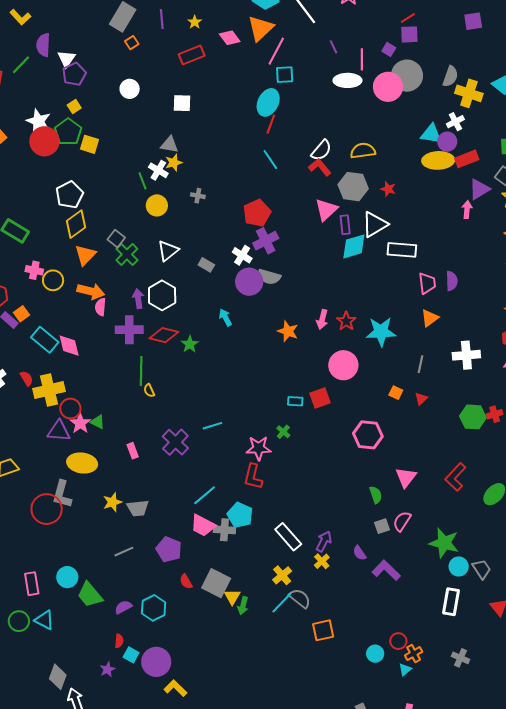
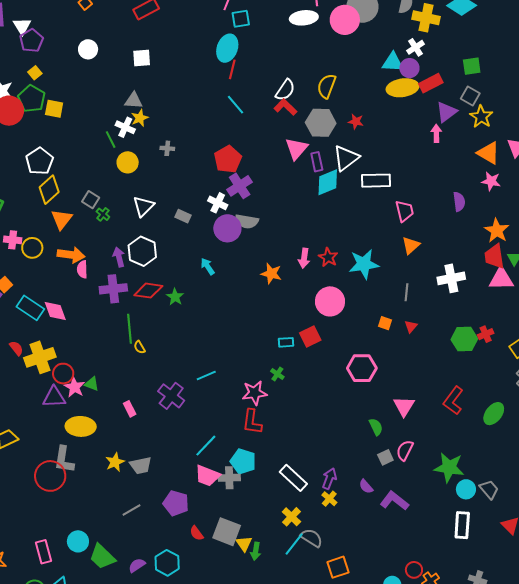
yellow semicircle: (363, 151) -> (327, 86), turned -55
green cross: (127, 254) -> (103, 214), size x0.6
purple semicircle: (452, 281) -> (459, 202), moved

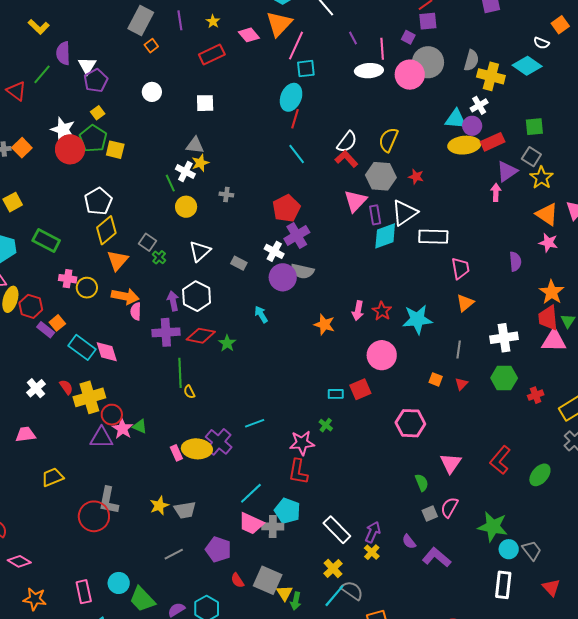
green hexagon: (464, 339) -> (504, 378), moved
yellow ellipse: (81, 426) -> (197, 449), moved

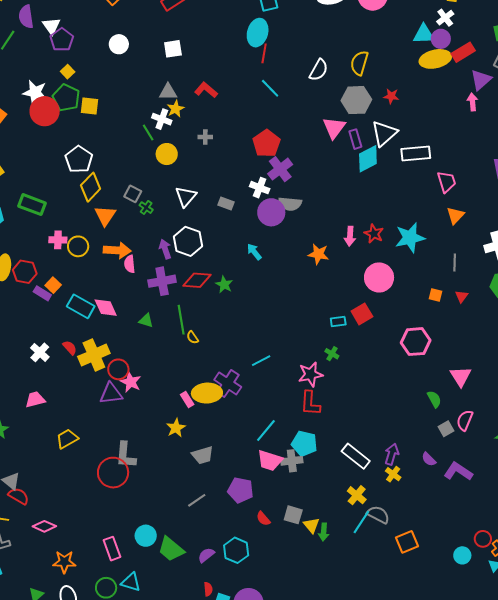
red L-shape: (346, 159) -> (206, 90), moved
green triangle: (140, 426) -> (146, 321), moved
yellow star: (159, 506) -> (176, 428), moved
gray square: (268, 580) -> (293, 515), size x0.7

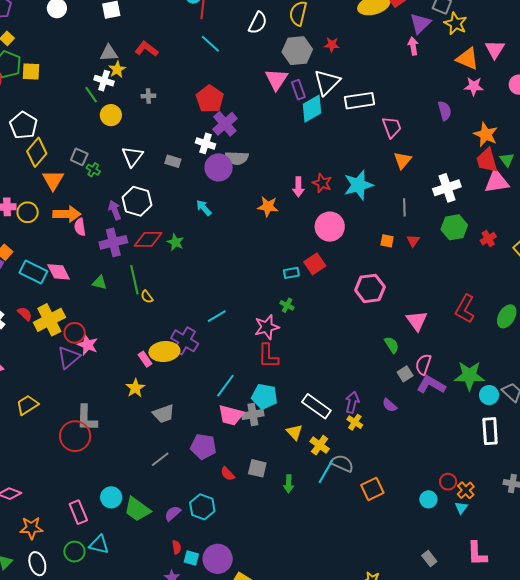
purple triangle: (111, 394) -> (69, 357), turned -30
purple L-shape: (458, 471) -> (431, 385), moved
yellow triangle: (311, 525) -> (294, 432), moved

